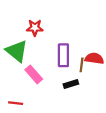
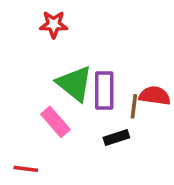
red star: (35, 28) -> (54, 24), moved
green triangle: (17, 51) -> (75, 84), moved

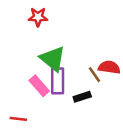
purple rectangle: (104, 91) -> (58, 81), moved
brown line: (134, 106) -> (94, 75), turned -42

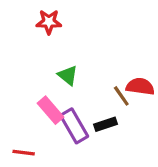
green triangle: (53, 59) -> (68, 75), size x0.6
purple rectangle: (58, 81) -> (74, 126), moved, turned -30

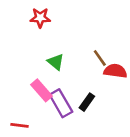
brown line: (121, 96) -> (100, 58), moved
black rectangle: (106, 124) -> (87, 102), turned -36

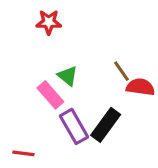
pink rectangle: (41, 90) -> (50, 95), moved
black rectangle: (87, 102) -> (106, 125), size x1.5

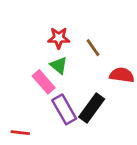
red star: (49, 22) -> (59, 38), moved
brown line: (121, 71) -> (93, 48), moved

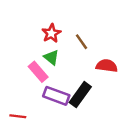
red star: (59, 38) -> (51, 33), turned -30
purple rectangle: (64, 109) -> (56, 96), turned -40

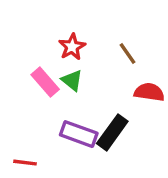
brown line: (81, 42) -> (127, 54), moved
pink rectangle: (38, 72) -> (45, 82), moved

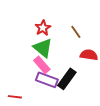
green triangle: (72, 80) -> (43, 48), size x1.5
pink rectangle: (45, 82) -> (42, 65), moved

